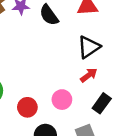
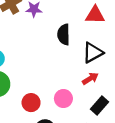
black semicircle: (49, 15) -> (64, 35), moved, turned 30

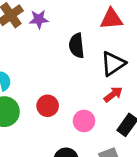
red circle: (31, 103) -> (48, 106), moved

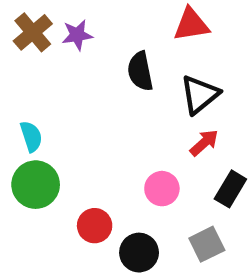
red circle: (48, 106) -> (95, 226), moved

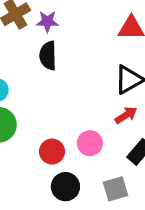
black semicircle: (140, 71) -> (48, 56), moved
red circle: (95, 226) -> (52, 152), moved

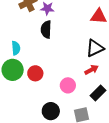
red circle: (52, 152) -> (35, 73), moved

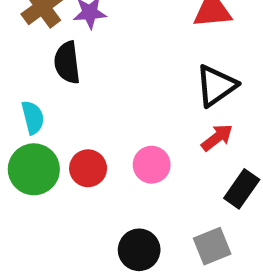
black semicircle: (46, 29) -> (67, 63), moved
pink circle: (68, 85) -> (152, 165), moved

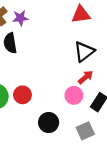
pink circle: (152, 165) -> (74, 95), moved
black circle: (139, 250) -> (49, 123), moved

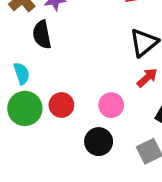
pink circle: (74, 95) -> (111, 105), moved

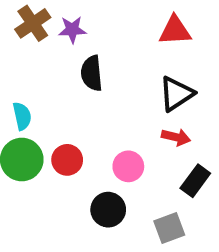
black semicircle: (42, 35) -> (92, 73), moved
red arrow: (147, 78) -> (176, 137), turned 50

